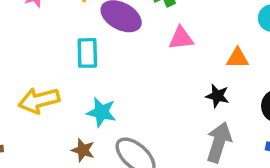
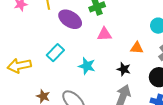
cyan rectangle: (87, 53) -> (55, 53), moved, turned 42
cyan star: (101, 112) -> (87, 66), moved

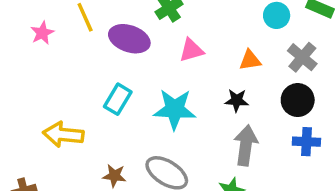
yellow arrow: (19, 66) -> (63, 135), turned 30
cyan star: (87, 66) -> (175, 109), size x1.4

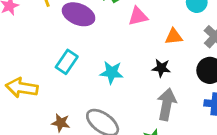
pink triangle: (191, 50) -> (138, 16), moved
cyan star: (175, 109) -> (112, 72), size x0.7

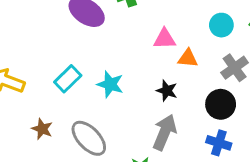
pink triangle: (138, 16) -> (165, 39), moved
cyan rectangle: (67, 62) -> (68, 79), moved

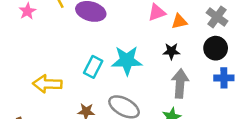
cyan star: (110, 84) -> (127, 61), size x1.4

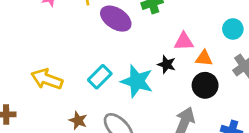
black circle: (216, 48) -> (205, 85), moved
black star: (171, 51) -> (167, 64), moved

